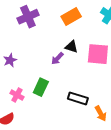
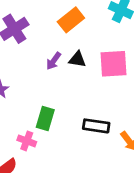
purple arrow: (57, 58) -> (54, 61), moved
pink cross: (17, 95) -> (27, 141), moved

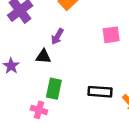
black triangle: (77, 59) -> (43, 56), moved
pink square: (114, 64) -> (111, 35), size x0.7

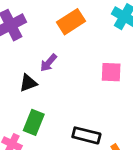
black triangle: (43, 56) -> (28, 83), turned -35

